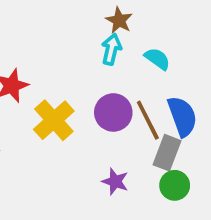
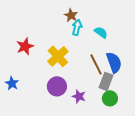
brown star: (119, 20) -> (71, 15), moved
purple circle: (113, 112) -> (57, 86), moved
yellow cross: (54, 120) -> (58, 56), moved

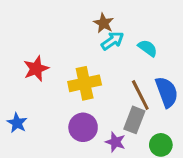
cyan arrow: (77, 27) -> (112, 41), turned 42
yellow cross: (58, 56) -> (85, 83), turned 30
gray rectangle: (106, 81) -> (134, 120), moved

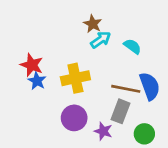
red star: (36, 69) -> (32, 65), turned -30
brown line: (140, 95) -> (126, 89), turned -52
blue star: (17, 123) -> (37, 81), moved

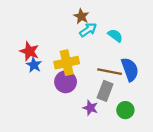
purple circle: (74, 118) -> (66, 82), moved

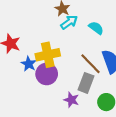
blue star: (34, 65) -> (29, 64), moved
brown line: (110, 72) -> (90, 64), turned 35

